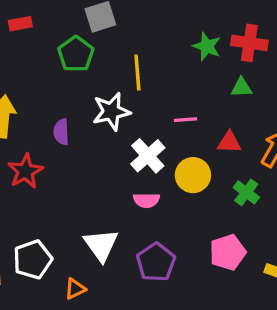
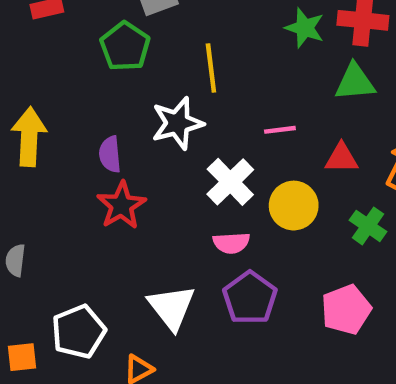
green triangle: (242, 88) -> (355, 82), size x1.4
red star: (25, 171) -> (121, 205), moved
purple pentagon: (156, 262) -> (250, 298), moved

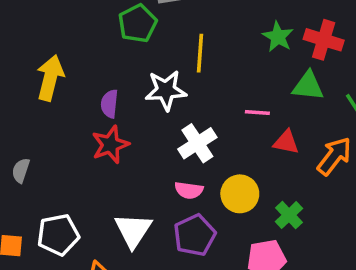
pink line: (280, 130) -> (257, 112), moved
yellow circle: (294, 206) -> (240, 194), moved
green cross: (368, 226) -> (289, 215), moved

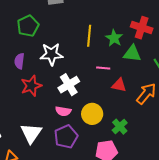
green pentagon: (138, 23) -> (28, 26), moved
green star: (278, 37) -> (114, 38), moved
yellow line: (200, 53) -> (89, 36), moved
red star: (110, 145) -> (31, 86), moved

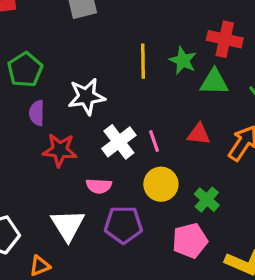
green pentagon: (28, 26) -> (25, 70), moved
pink line: (103, 68) -> (154, 141), moved, turned 72
red star: (31, 86) -> (60, 150), turned 30
pink semicircle: (63, 111) -> (99, 186), moved
purple pentagon: (66, 137) -> (123, 225), turned 30

